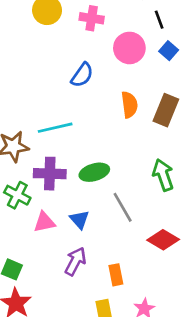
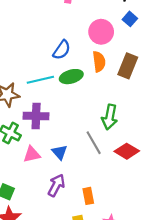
pink circle: (129, 48) -> (101, 32), moved
blue semicircle: (82, 75) -> (62, 50), moved
green ellipse: (94, 172) -> (71, 77), moved
green arrow: (163, 175) -> (110, 117), moved, turned -150
red diamond: (163, 240) -> (127, 151), moved

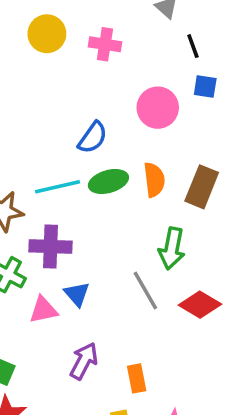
blue square: (130, 19) -> (205, 87), turned -32
orange semicircle: (99, 62) -> (154, 180), moved
brown rectangle: (128, 66) -> (202, 187), moved
blue triangle: (60, 152) -> (77, 294), moved

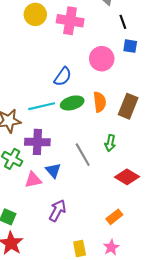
pink cross: (105, 44) -> (70, 21), size x1.4
green arrow: (172, 248) -> (110, 143), size x0.7
gray line: (145, 291) -> (83, 155), moved
orange rectangle: (137, 378) -> (114, 217), moved, turned 63

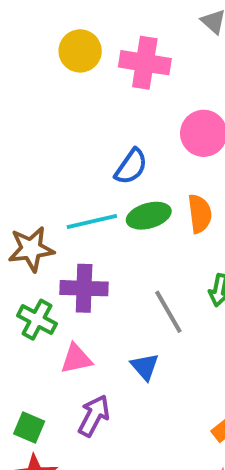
blue triangle: (53, 170) -> (145, 367), moved
purple arrow: (57, 211) -> (94, 416), moved

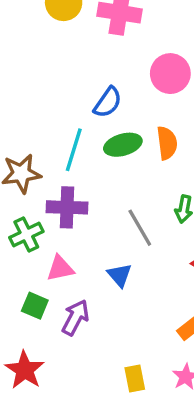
cyan line: (92, 222) -> (74, 150), turned -60
green cross: (37, 320) -> (26, 234), turned 36
green square: (29, 427) -> (35, 306), moved

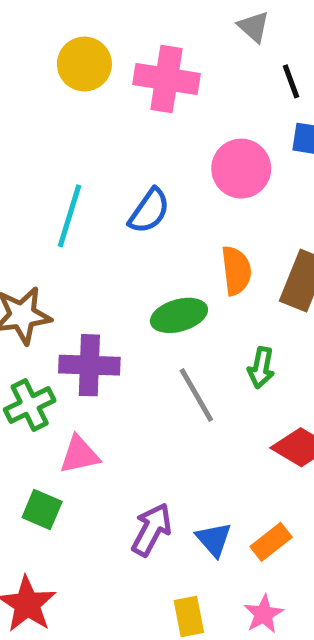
green ellipse: (123, 145) -> (179, 315), moved
cyan line: (74, 150) -> (69, 216), moved
blue triangle: (119, 275) -> (214, 539), moved
purple arrow: (75, 317) -> (152, 529), moved

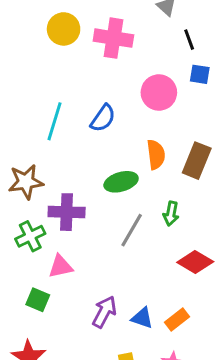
gray line: (196, 395) -> (132, 230), turned 60
blue triangle: (214, 539) -> (142, 318), turned -30

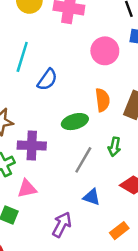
blue semicircle: (103, 118) -> (47, 80), moved
cyan line: (54, 121) -> (22, 57), moved
blue triangle: (142, 318) -> (92, 197), moved

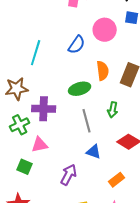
cyan line: (22, 57) -> (36, 53), moved
blue semicircle: (47, 80) -> (77, 45), moved
gray line: (83, 160) -> (87, 121), turned -45

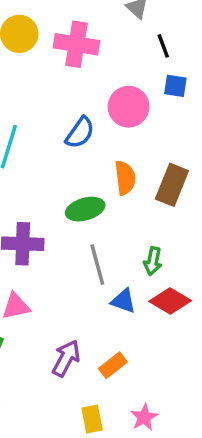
green arrow: (113, 110) -> (153, 261), moved
blue triangle: (94, 152) -> (123, 301), moved
orange rectangle: (117, 180) -> (113, 365), moved

